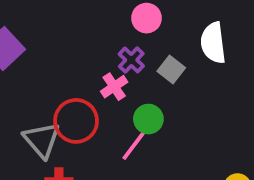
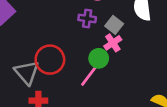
purple cross: (131, 60) -> (87, 19), turned -36
pink cross: (114, 87) -> (113, 43), moved

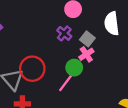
purple cross: (87, 19) -> (64, 33), turned 32

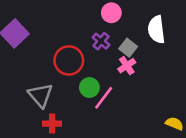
green circle: (74, 68) -> (89, 88), moved
red circle: (32, 69) -> (69, 60), moved

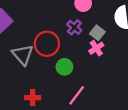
gray triangle: (40, 95) -> (23, 55), moved
pink line: (104, 98) -> (77, 95), moved

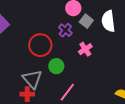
gray square: (97, 33) -> (86, 21), moved
gray triangle: (23, 55) -> (32, 79), moved

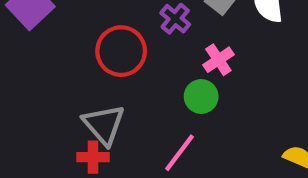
green circle: (56, 66) -> (201, 97), moved

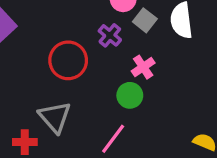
red cross: (93, 157) -> (25, 142), moved

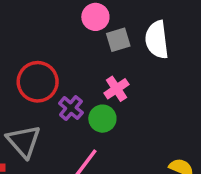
gray square: (145, 20) -> (118, 40), turned 35
purple cross: (110, 35) -> (71, 108), moved

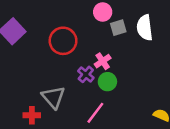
red circle: (38, 82) -> (63, 41), moved
pink cross: (116, 89) -> (103, 61), moved

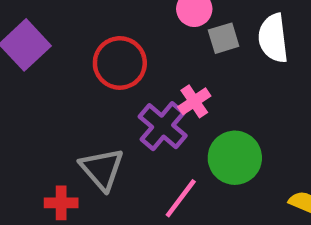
purple cross: (86, 74) -> (163, 126), size x1.5
green circle: (107, 82) -> (235, 158), moved, size x1.5

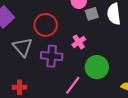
purple cross: (163, 126) -> (52, 56), moved, turned -35
gray triangle: (102, 169) -> (23, 47), moved

